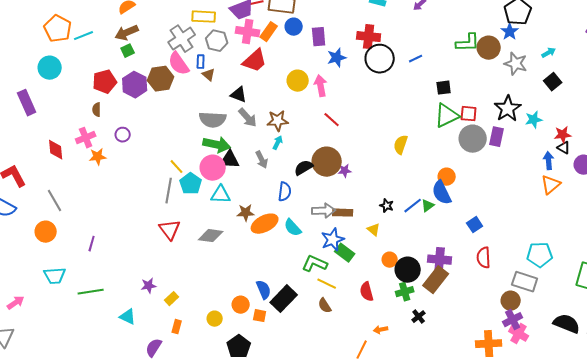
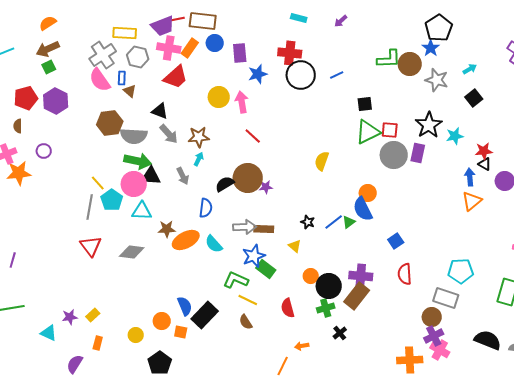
brown hexagon: (161, 79) -> (110, 123), moved
orange star: (98, 157) -> (19, 173), size x1.4
purple star: (149, 286) -> (70, 317), moved

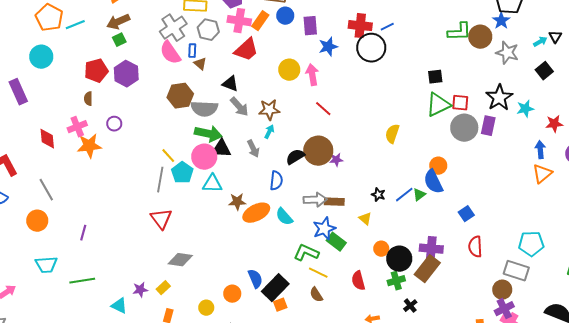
blue line: (337, 75) -> (387, 27), moved
black triangle: (485, 164) -> (555, 37), moved, turned 32
gray diamond: (132, 252) -> (180, 260), moved
orange square: (181, 332) -> (280, 305), moved, turned -32

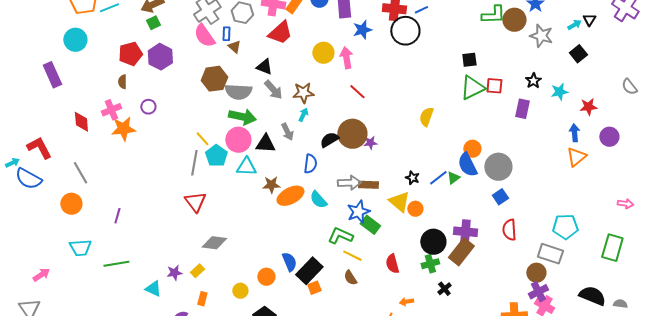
black star: (499, 98) -> (533, 81), size x0.6
gray circle: (464, 128) -> (498, 167), moved
black triangle: (221, 149) -> (265, 144), moved
yellow triangle: (365, 219) -> (399, 202), size x1.6
orange circle: (381, 249) -> (415, 209), moved

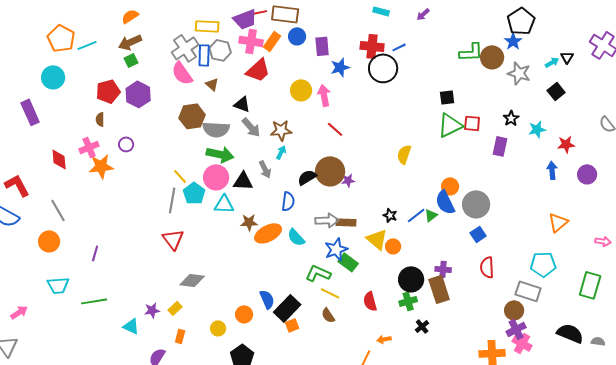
blue rectangle: (226, 34) -> (204, 55), moved, size x1.5
orange triangle: (576, 157) -> (558, 222), moved
purple cross: (465, 232) -> (443, 269), size x0.7
brown rectangle: (461, 252) -> (439, 289), turned -56

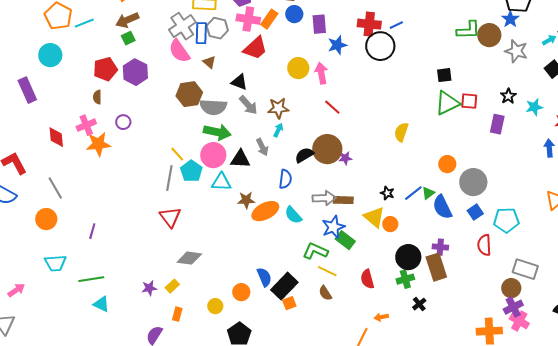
blue semicircle: (445, 202) -> (442, 207), moved
cyan pentagon: (543, 264) -> (506, 220), moved
cyan triangle: (131, 326) -> (101, 304), moved

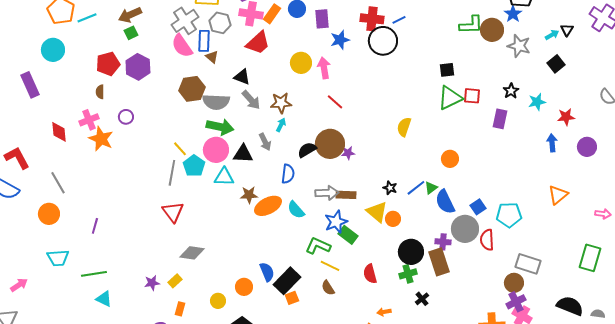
blue rectangle: (201, 33) -> (204, 41), moved
orange star: (98, 144) -> (101, 139), turned 30
gray circle: (473, 182) -> (465, 229), moved

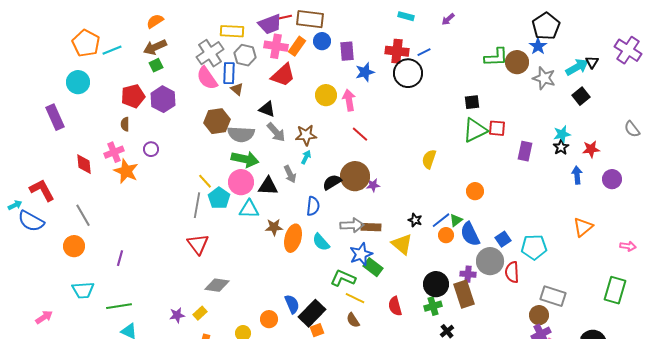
cyan arrow: (552, 35) -> (577, 67), size x1.6
black star: (511, 91) -> (561, 147), moved
orange ellipse: (268, 206) -> (293, 238), turned -48
orange circle: (393, 219) -> (446, 235), moved

